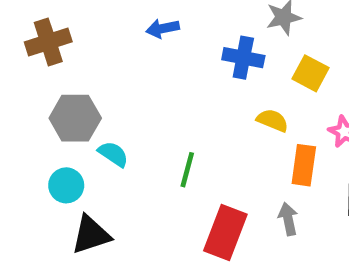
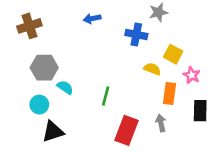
yellow square: (311, 73) -> (173, 54), moved

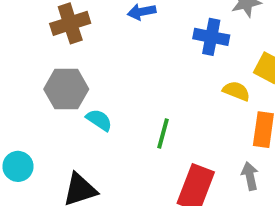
brown cross: (29, 26) -> (70, 23), moved
cyan circle: (39, 105) -> (18, 166), moved

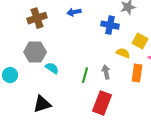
cyan circle: (18, 166) -> (10, 75), moved
gray arrow: (250, 176) -> (106, 72), moved

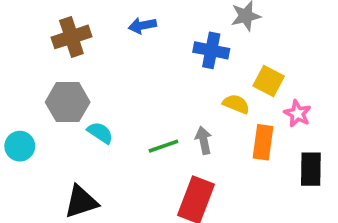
green line: (85, 75) -> (163, 146), turned 56

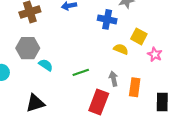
gray arrow: (204, 140) -> (113, 79), moved
orange rectangle: (263, 142) -> (135, 87), moved
black rectangle: (311, 169) -> (162, 102), moved

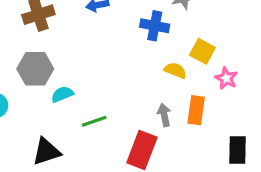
cyan semicircle: (46, 65) -> (62, 94), turned -56
green line: (81, 72) -> (94, 121), moved
orange rectangle: (135, 87) -> (196, 110), moved

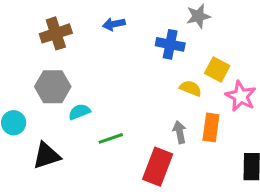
pink star: (226, 78) -> (241, 96), size x1.4
black triangle: (46, 152) -> (46, 156), moved

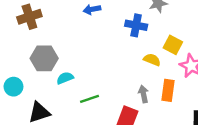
brown cross: (56, 33) -> (29, 17), moved

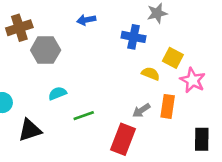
gray hexagon: (44, 58) -> (46, 50), moved
gray arrow: (143, 94) -> (141, 110), turned -112

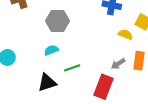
gray hexagon: (46, 50) -> (57, 21), moved
black triangle: (30, 130) -> (47, 83), moved

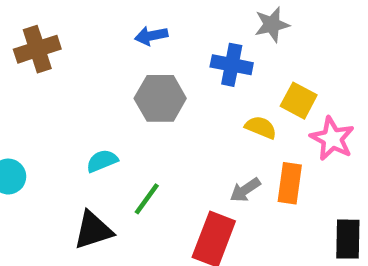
gray hexagon: (57, 21) -> (160, 98), moved
green line: (72, 68) -> (147, 199), turned -35

